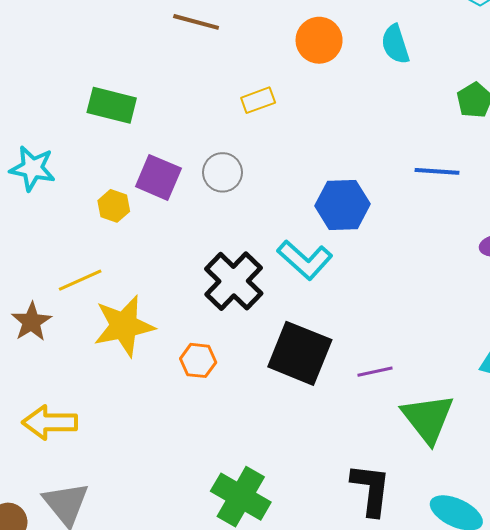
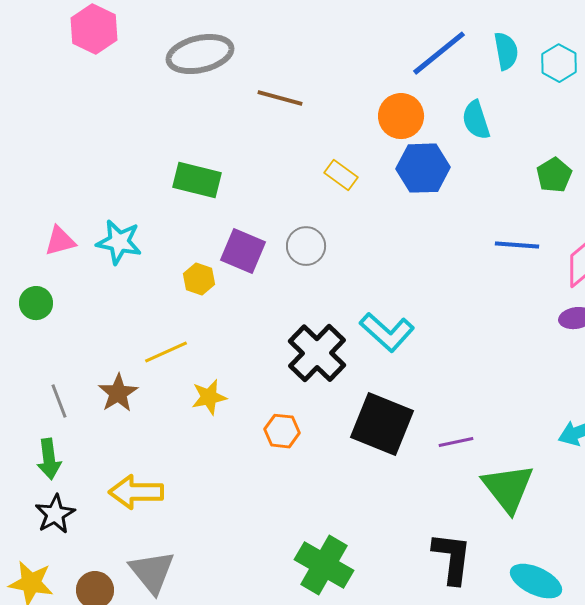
yellow rectangle: (258, 100) -> (341, 175), turned 56
blue hexagon: (342, 205) -> (423, 168), moved
yellow star: (124, 326) -> (209, 397), size x0.6

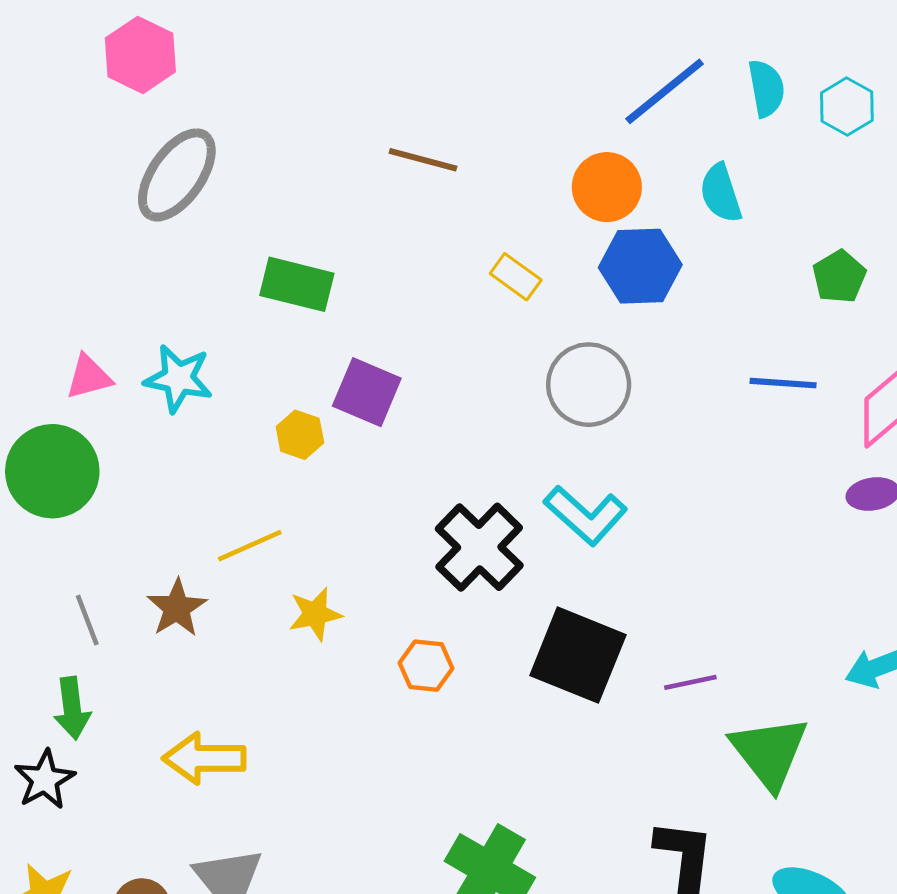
gray ellipse: (200, 54) -> (177, 175), moved, turned -42
gray circle: (306, 246) -> (589, 385), moved, size x1.4
green circle: (36, 303) -> (52, 471), size x1.8
black star: (55, 514) -> (45, 780), moved

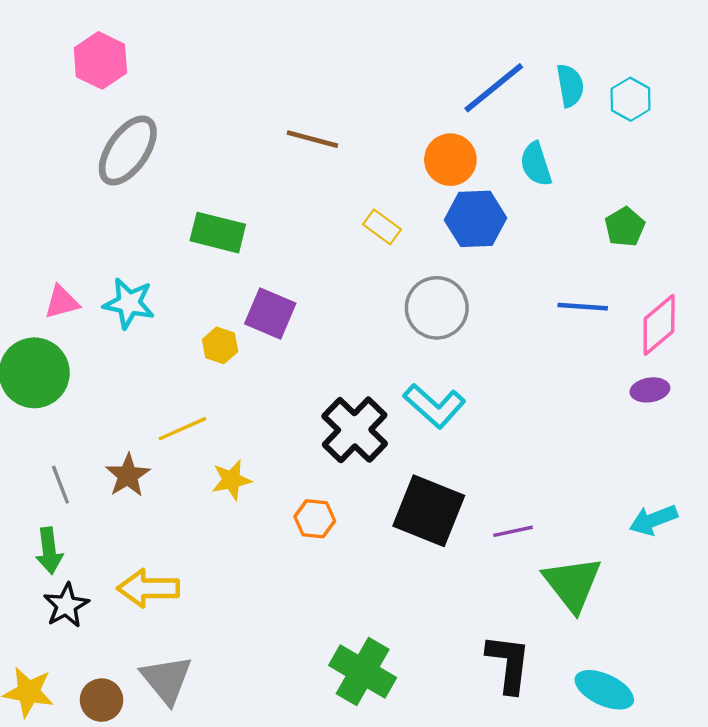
black star: (45, 780) -> (66, 605), moved

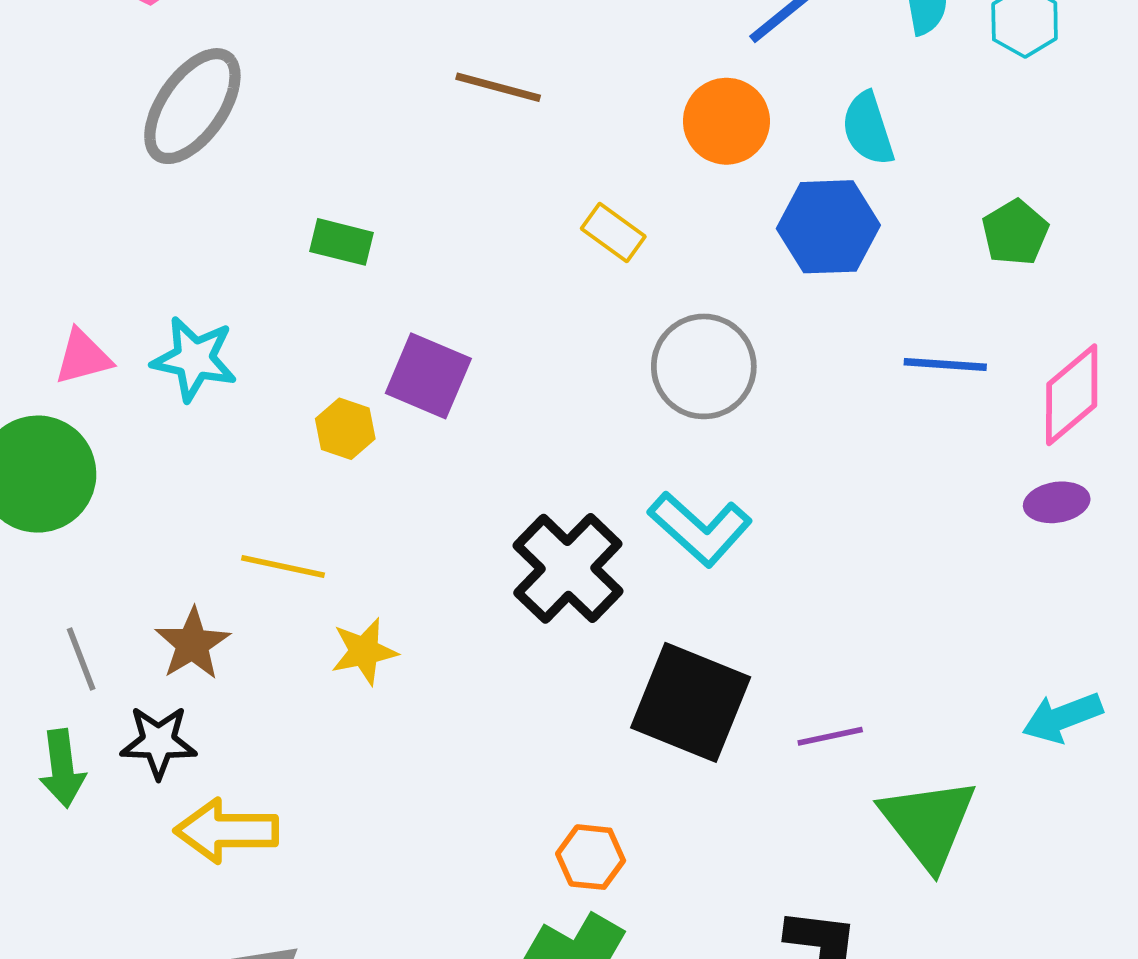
blue hexagon: (475, 219) -> (828, 227), moved
green rectangle: (218, 233) -> (341, 242), size x0.7
yellow line: (182, 429) -> (283, 566), turned 36
orange hexagon: (315, 519) -> (591, 857), moved
black star: (66, 605) -> (158, 742), moved, turned 30

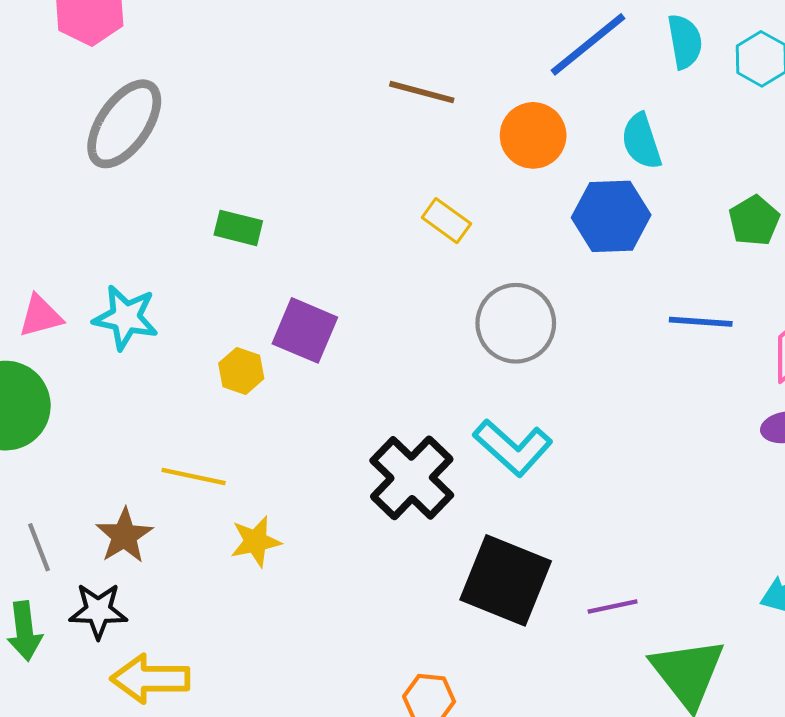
brown line: (498, 87) -> (422, 92), moved

